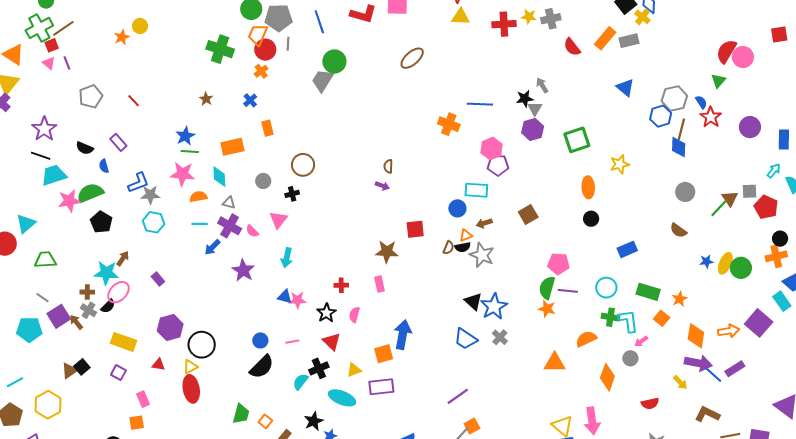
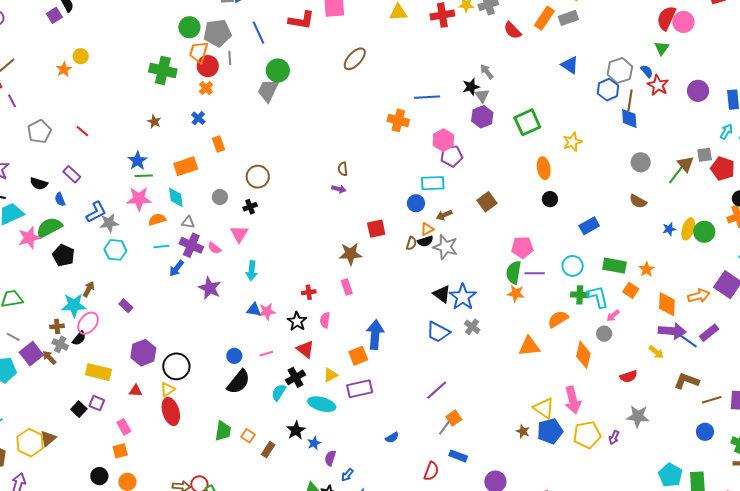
black square: (82, 367) -> (79, 409), moved
brown triangle: (69, 371) -> (48, 438), moved

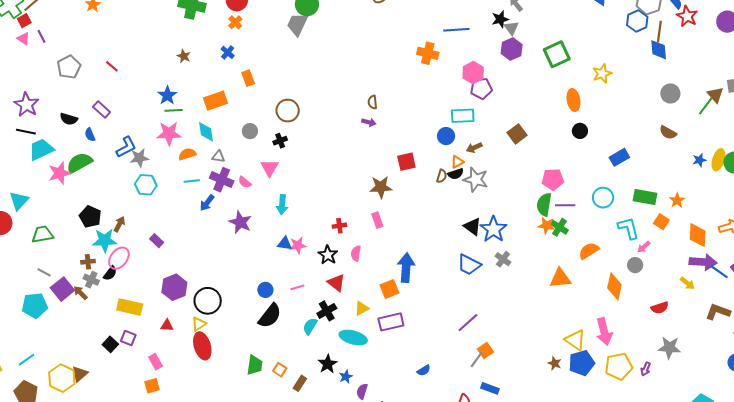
black pentagon: (63, 255) -> (90, 217), moved
green cross: (580, 295) -> (559, 227), moved, turned 30

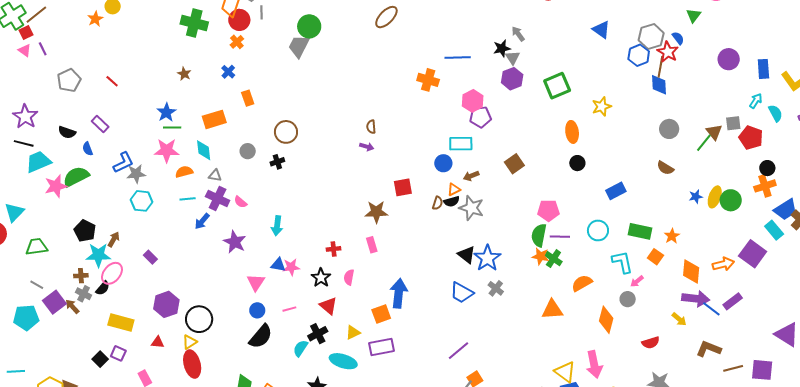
red star: (687, 16) -> (668, 52), moved
pink triangle: (270, 168) -> (256, 282), moved
cyan line: (26, 360) -> (16, 371), turned 30

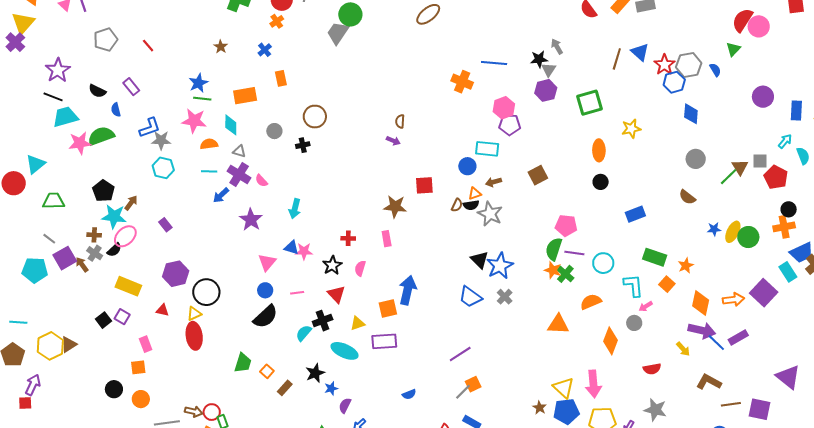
red star: (668, 52) -> (664, 65), moved
brown line: (660, 67) -> (617, 59), moved
cyan circle: (598, 230) -> (603, 263), moved

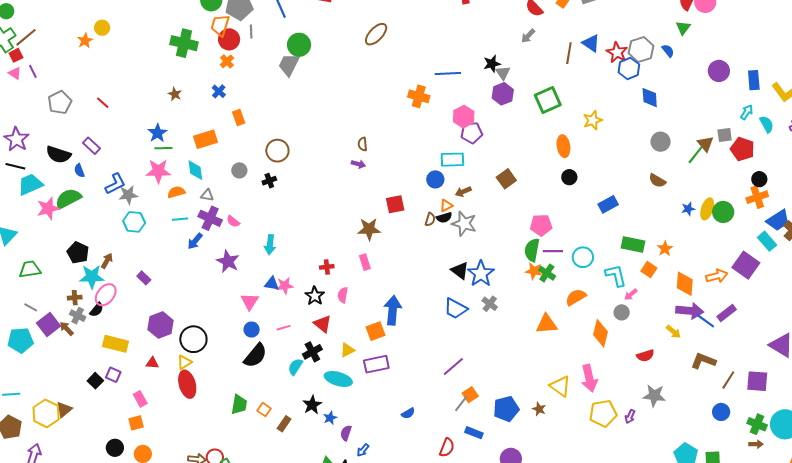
gray arrow: (557, 47) -> (528, 36), moved, turned -98
black semicircle: (97, 91) -> (58, 154), size x1.4
brown line: (731, 404) -> (728, 380), turned -42
blue pentagon: (566, 411) -> (506, 409), moved

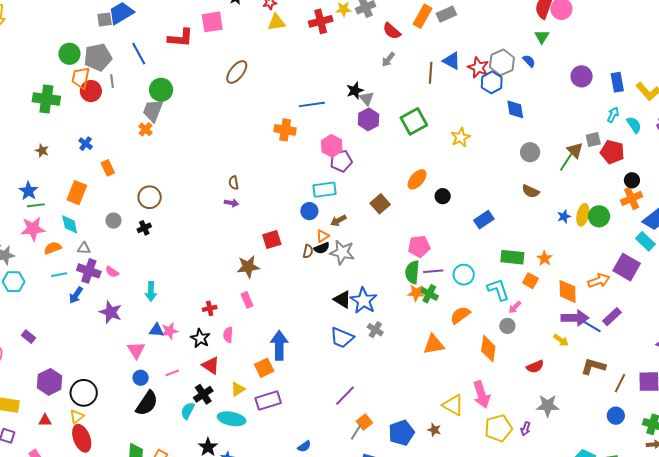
orange cross: (227, 61) -> (145, 129), moved
orange rectangle: (206, 139) -> (77, 193), turned -45
orange ellipse: (563, 146) -> (417, 179), moved, turned 55

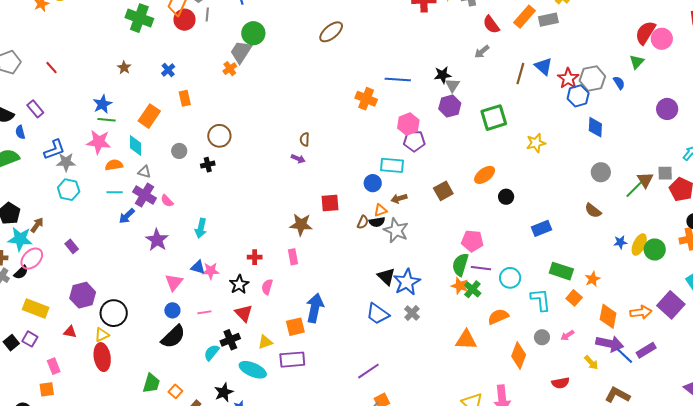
pink arrow: (515, 307) -> (567, 335), moved

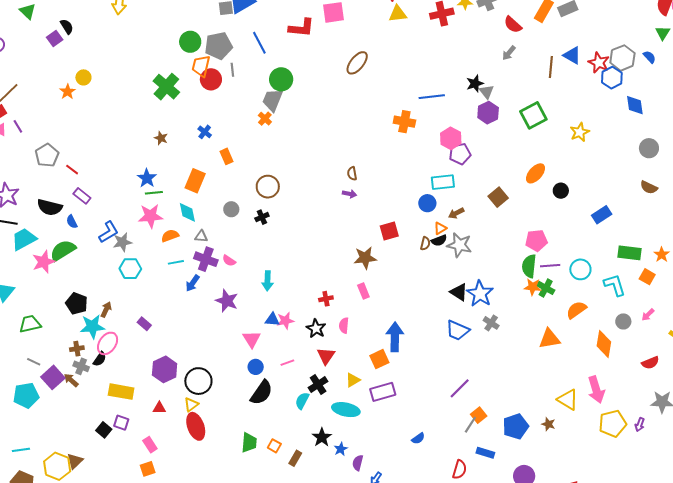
green cross: (139, 18) -> (166, 87), turned 32
red line: (52, 68) -> (72, 170), moved
red triangle: (244, 313) -> (326, 356), turned 30

